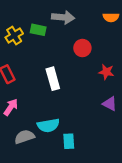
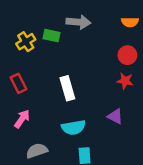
red circle: (82, 48) -> (127, 55), moved
purple triangle: (110, 104) -> (115, 116), moved
cyan semicircle: (48, 125) -> (74, 127), moved

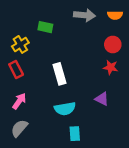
gray arrow: (78, 22) -> (85, 15), moved
yellow cross: (26, 42) -> (20, 44), moved
gray semicircle: (37, 151) -> (19, 128), moved, turned -30

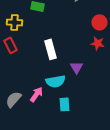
yellow cross: (20, 44) -> (14, 22), turned 35
purple triangle: (102, 99) -> (76, 67), moved, turned 32
pink arrow: (19, 101) -> (36, 94), moved

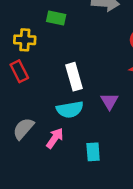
cyan semicircle: (56, 81) -> (70, 109), moved
gray semicircle: (14, 99) -> (23, 129), moved

